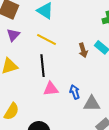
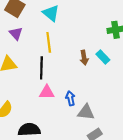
purple triangle: (13, 35) -> (16, 33), turned -32
yellow line: (46, 40) -> (49, 42), turned 48

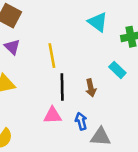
cyan triangle: (51, 13) -> (98, 22), moved
brown arrow: (84, 58) -> (91, 88), moved
black line: (41, 68) -> (62, 87), moved

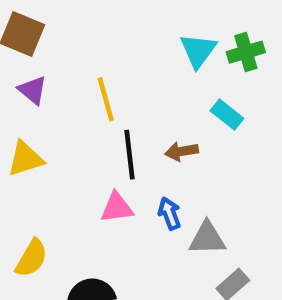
cyan triangle: (98, 22) -> (198, 50), moved, turned 35
brown arrow: (91, 88) -> (182, 151), turned 98

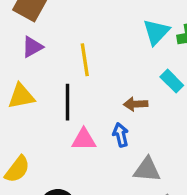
purple triangle: (33, 90) -> (32, 47), turned 45
black line: (130, 155) -> (68, 102), moved
blue arrow: (169, 213) -> (121, 135), moved

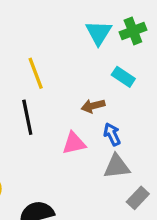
blue arrow: (121, 135) -> (112, 134), moved
pink triangle: (84, 140) -> (74, 143), moved

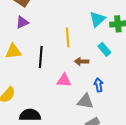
yellow line: (36, 73) -> (68, 37), moved
blue arrow: (112, 134) -> (99, 85), moved

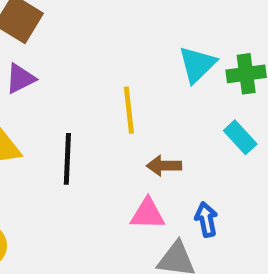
cyan rectangle: (104, 49) -> (240, 137), moved
pink triangle: (64, 80) -> (148, 214), moved

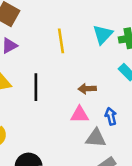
yellow line: (129, 110) -> (61, 41), moved

